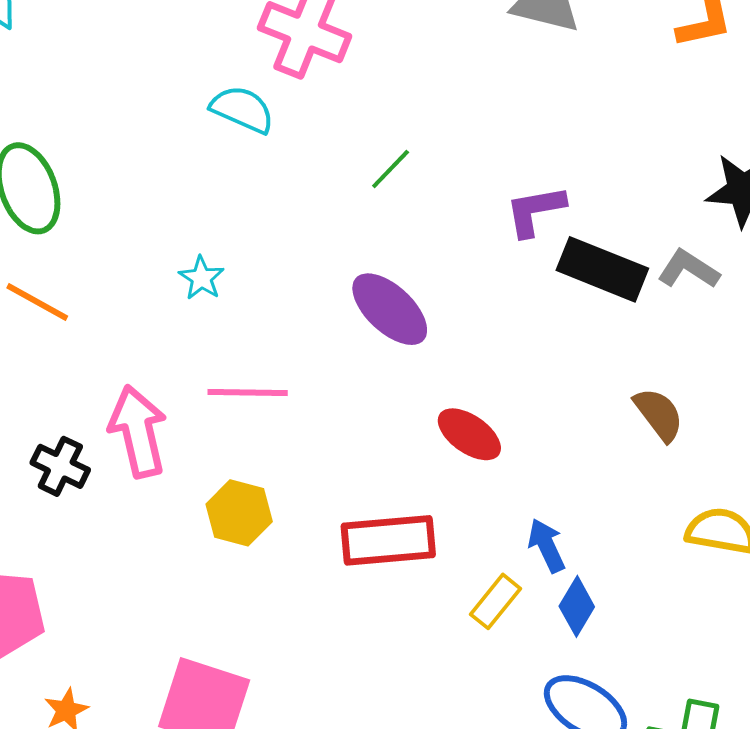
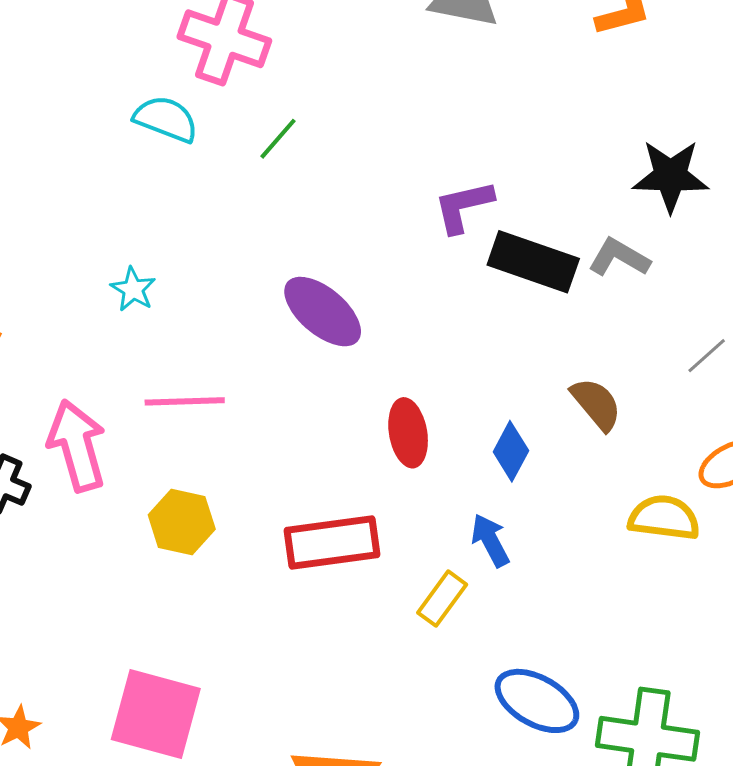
green line: (391, 169) -> (278, 139), moved
red ellipse: (469, 434) -> (408, 433), turned 48
blue diamond: (577, 606) -> (511, 451), moved

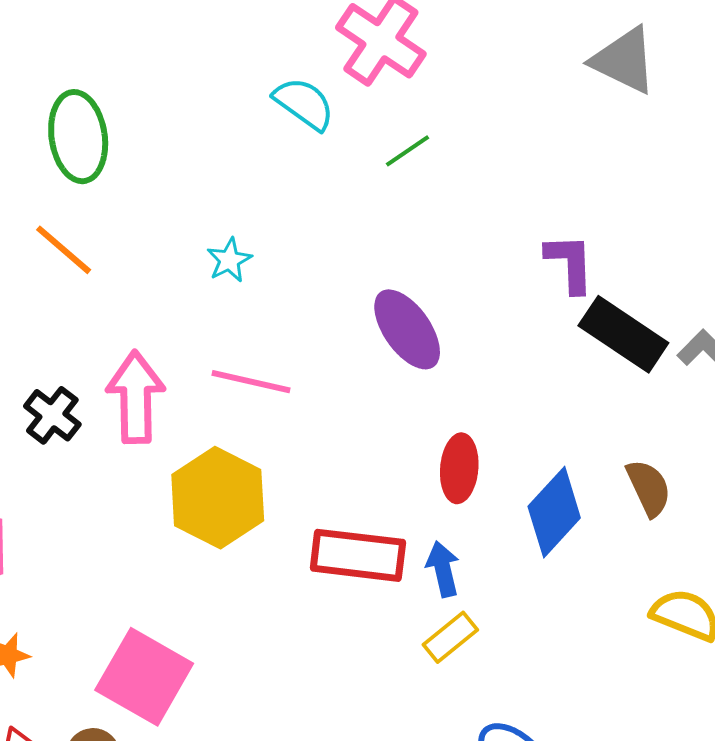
purple L-shape: (463, 206) -> (570, 263), turned 86
blue diamond: (511, 451) -> (554, 512), size x1.5
yellow hexagon: (182, 522) -> (218, 498), size x1.5
blue arrow: (490, 540) -> (443, 569), moved

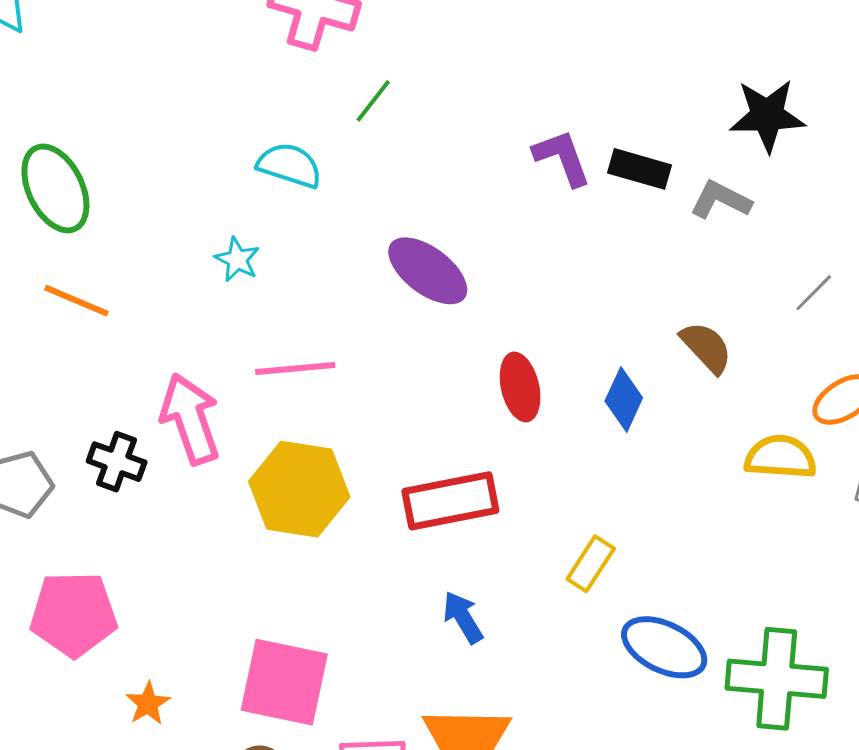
cyan semicircle: (304, 104) -> (289, 165), moved
black rectangle: (623, 334) -> (640, 169), moved, size x0.7
blue diamond: (554, 512) -> (624, 399), size x0.7
blue arrow: (443, 569) -> (463, 617), moved
yellow rectangle: (450, 637) -> (591, 564), moved

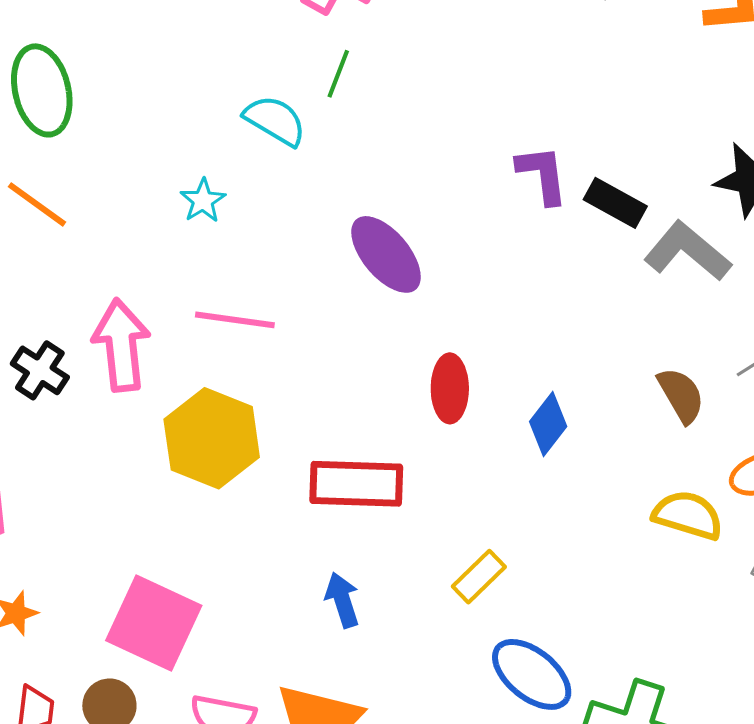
green line: (373, 101) -> (338, 74), moved, turned -30
gray L-shape: (721, 200) -> (687, 251), size x1.4
brown semicircle: (706, 347) -> (681, 395), moved

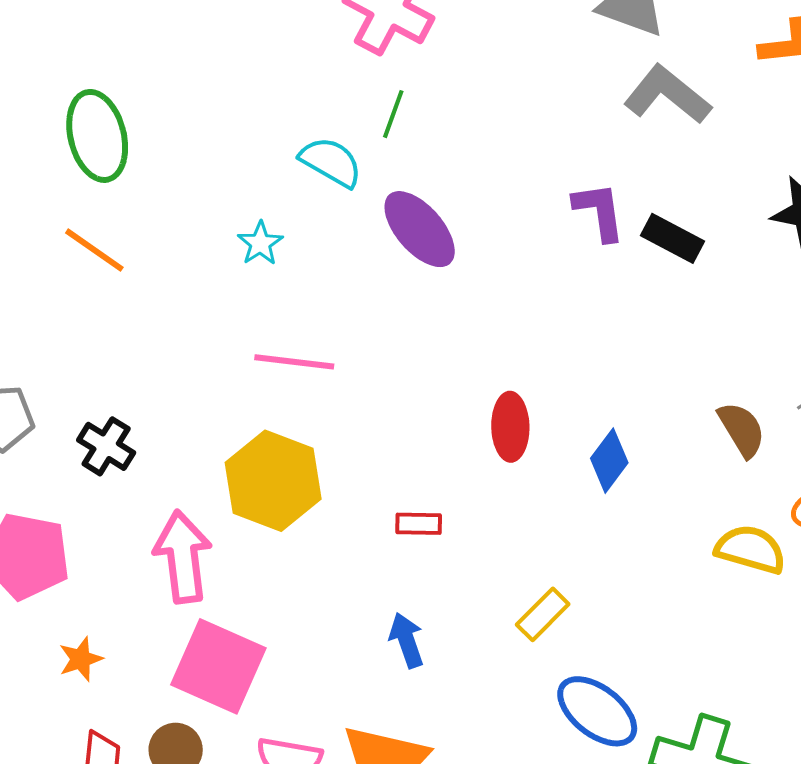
gray L-shape: (687, 251) -> (667, 95), moved
purple ellipse: (386, 254) -> (420, 229), moved
pink arrow: (121, 345) -> (183, 557), moved
black cross: (40, 370) -> (106, 446), moved
red rectangle: (356, 484) -> (419, 524), size x0.5

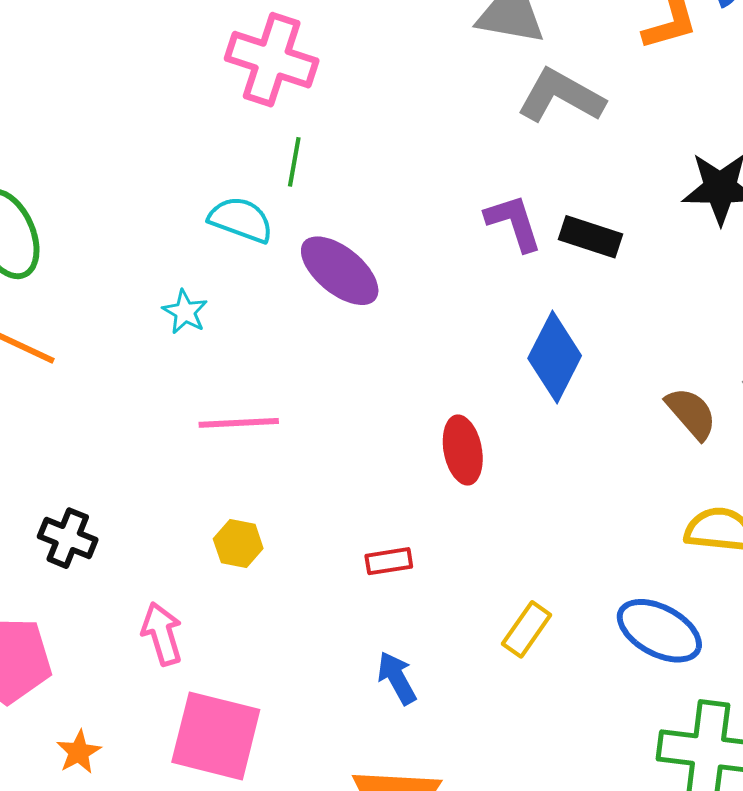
blue diamond: (609, 461) -> (555, 357), moved, size x1.4
yellow hexagon: (273, 481) -> (238, 544), size x0.5
pink arrow: (183, 557) -> (162, 634), size x0.7
blue ellipse: (597, 711) -> (659, 631), moved

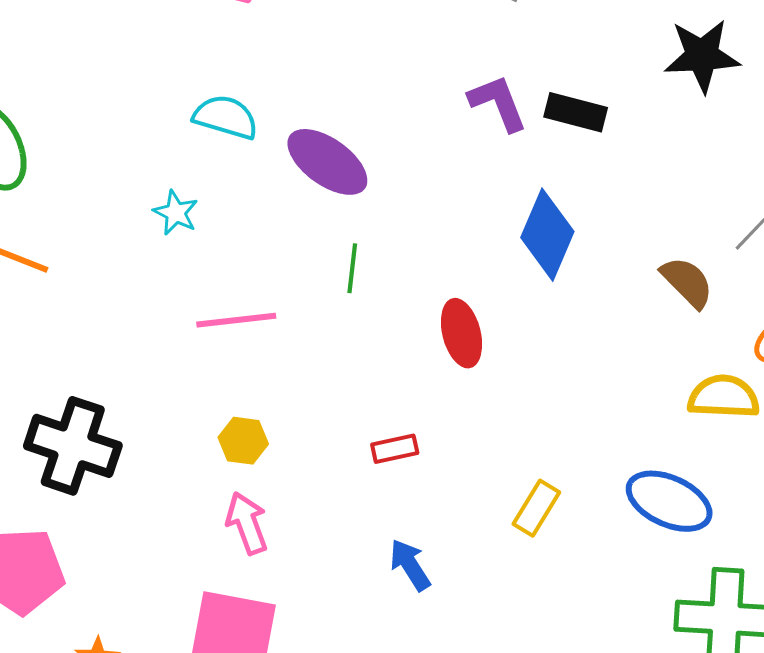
green line: (294, 162) -> (352, 268), moved
black cross: (68, 538) -> (73, 446), size x1.6
pink arrow: (162, 634) -> (247, 523), moved

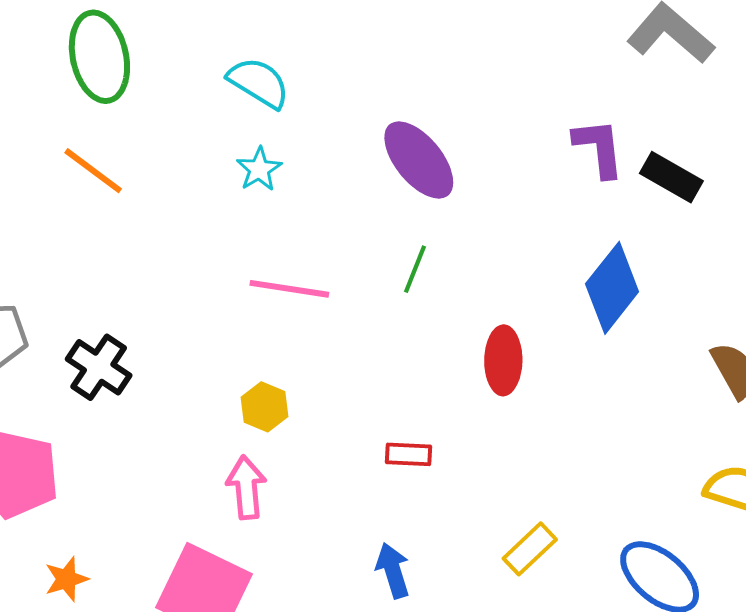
cyan semicircle: (226, 117) -> (259, 83), moved
black cross: (73, 446) -> (99, 367), size x0.7

